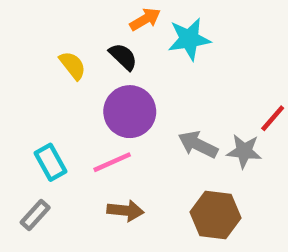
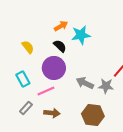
black semicircle: (123, 57) -> (60, 46), moved
cyan rectangle: (51, 162) -> (23, 79), moved
gray rectangle: (35, 215) -> (26, 108), moved

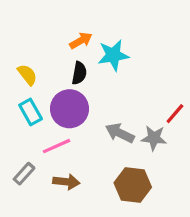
black semicircle: (60, 46) -> (79, 73), turned 56
cyan rectangle: (23, 79) -> (31, 112), moved

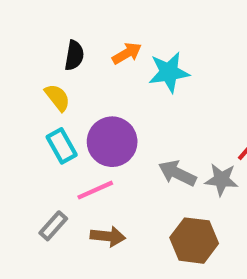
black semicircle: (79, 73) -> (74, 55), moved

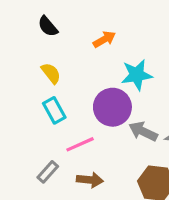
black semicircle: (74, 55) -> (48, 26), moved, turned 130
cyan star: (169, 72) -> (137, 75), moved
purple circle: (112, 142) -> (112, 107), moved

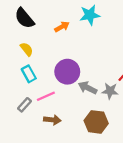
black semicircle: (48, 26) -> (24, 18), size x1.5
cyan star: (137, 75) -> (90, 15), moved
gray rectangle: (48, 172) -> (24, 105), moved

